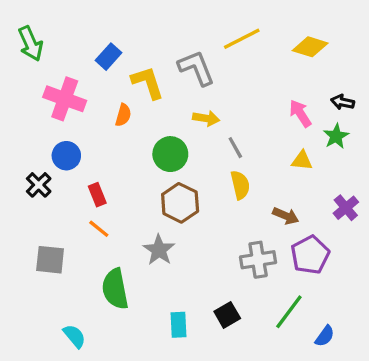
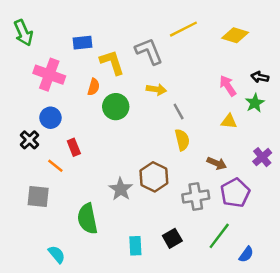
blue rectangle: (109, 57) -> (82, 43), turned 42
green circle: (170, 154) -> (116, 107), moved
brown hexagon: (180, 203) -> (154, 177), moved
orange line: (99, 229) -> (55, 166), moved

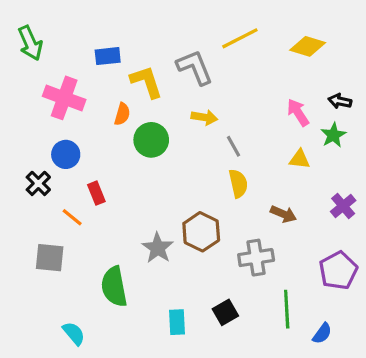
purple pentagon: (235, 193) -> (338, 270), moved
green line: (219, 236) -> (287, 309), turned -40

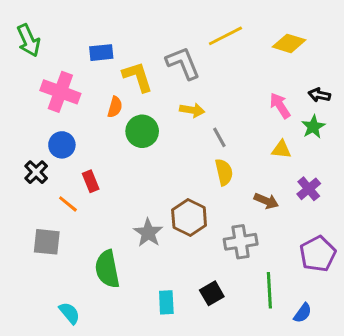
purple cross: (343, 206) -> (309, 189), moved

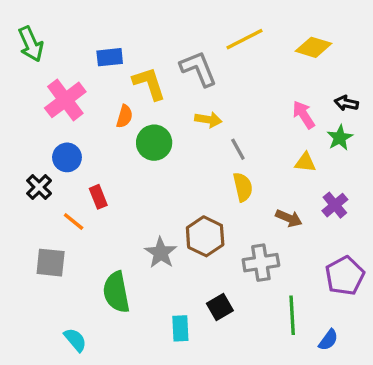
pink cross: (60, 92) -> (65, 100), turned 33
black square: (212, 293) -> (220, 307), moved

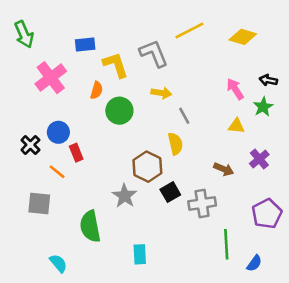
blue circle: (67, 157) -> (58, 132), moved
yellow semicircle: (243, 187) -> (175, 144), moved
brown hexagon: (205, 236) -> (147, 167), moved
black square: (220, 307) -> (170, 192), moved

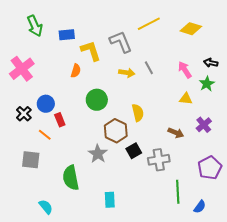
green arrow: (24, 34) -> (35, 26), moved
pink cross: (51, 78) -> (22, 69), moved
green circle: (119, 111) -> (97, 100), moved
gray line: (184, 116) -> (149, 68), moved

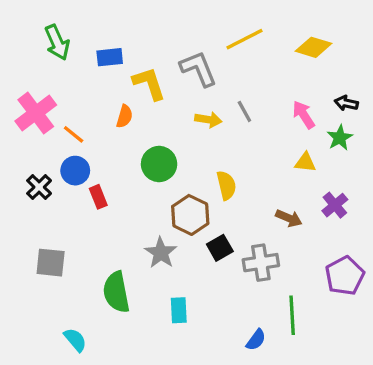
orange line: (45, 135) -> (74, 134), moved
cyan rectangle: (110, 200) -> (179, 310), moved
blue semicircle: (200, 207) -> (256, 340), moved

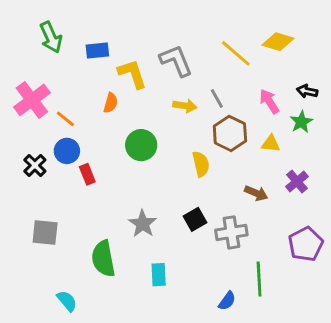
yellow line: (244, 39) -> (236, 53), moved, turned 68
brown hexagon: (190, 215) -> (230, 133), moved

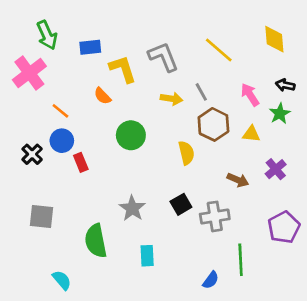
yellow diamond: (278, 42) -> (274, 39), moved, turned 68
pink cross: (32, 100) -> (29, 73), moved
orange semicircle: (111, 103) -> (102, 96), turned 120

